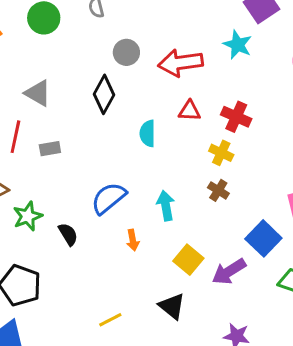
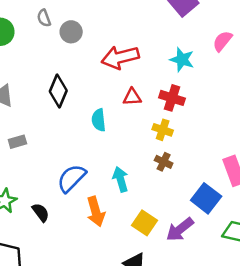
cyan star: (238, 45) -> (182, 60), moved
gray circle: (126, 52) -> (71, 32), moved
orange arrow: (133, 240) -> (96, 212), size x1.6

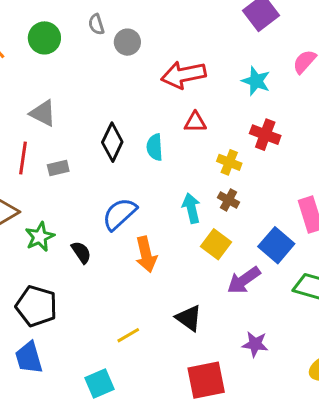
black diamond: (58, 91) -> (112, 142), moved
red cross: (172, 98) -> (265, 135), moved
cyan arrow: (120, 179) -> (191, 208), moved
yellow square: (145, 223) -> (216, 244), moved

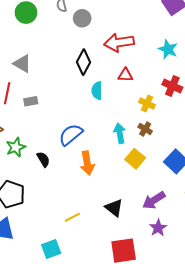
black diamond: (112, 142) -> (83, 62), moved
purple arrow: (244, 280) -> (154, 200), moved
purple star: (255, 344) -> (158, 228), turned 30

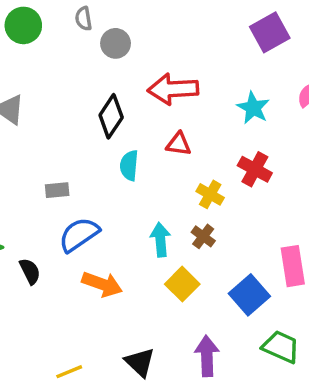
gray rectangle: (31, 101) -> (57, 190), moved
orange arrow: (87, 163) -> (102, 284), turned -65
purple arrow: (154, 200) -> (207, 356), turned 115

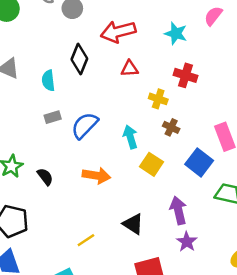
cyan semicircle: (129, 165) -> (48, 80), moved
blue semicircle: (79, 235) -> (85, 125), moved
brown cross: (203, 236) -> (171, 127), moved

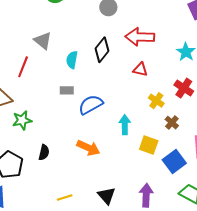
brown cross: (171, 127) -> (172, 123), moved
yellow square: (151, 164) -> (149, 145), moved, turned -30
black semicircle: (45, 177) -> (44, 152), moved, turned 35

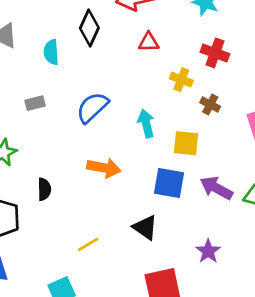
gray rectangle: (67, 90) -> (35, 103), moved
blue square: (174, 161) -> (169, 183), moved, turned -30
purple arrow: (146, 195) -> (216, 188), moved, turned -50

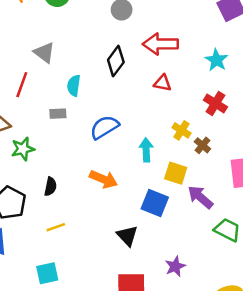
cyan semicircle: (51, 52) -> (74, 86), moved
yellow cross: (181, 80) -> (181, 130), moved
purple arrow: (216, 188) -> (200, 197), moved
yellow line: (88, 244) -> (56, 227), moved

